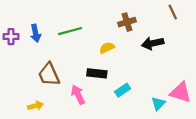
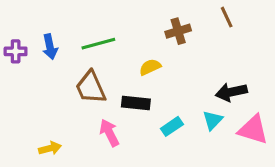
brown line: (173, 12) -> (227, 17), moved
black arrow: (153, 43) -> (231, 92), moved
brown trapezoid: (49, 75) -> (91, 87), moved
cyan triangle: (158, 104) -> (213, 120), moved

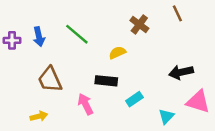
brown cross: (178, 31) -> (139, 24), turned -36
green line: (98, 44) -> (77, 34), turned 55
brown trapezoid: (91, 87) -> (50, 80), moved
cyan triangle: (213, 120) -> (166, 116), moved

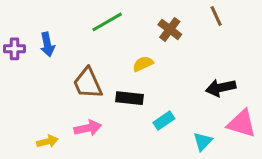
green line: (77, 34) -> (107, 22), moved, turned -70
brown trapezoid: (50, 80) -> (88, 83), moved
pink arrow: (85, 104) -> (88, 128), moved, turned 105

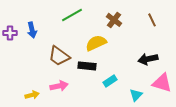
brown line: (216, 16) -> (152, 20), moved
yellow semicircle: (143, 64) -> (96, 43), size x1.5
brown trapezoid: (88, 83) -> (59, 56), turned -30

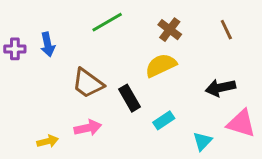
yellow semicircle: (96, 43) -> (161, 65), moved
black rectangle: (87, 66) -> (130, 98), turned 54

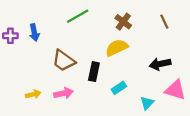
black rectangle: (130, 98) -> (94, 72), turned 42
yellow arrow: (48, 141) -> (33, 94), moved

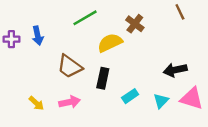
brown line: (164, 22) -> (180, 12), moved
yellow semicircle: (117, 48) -> (110, 43), moved
yellow arrow: (33, 94) -> (36, 103), turned 56
cyan triangle: (147, 103) -> (161, 101), moved

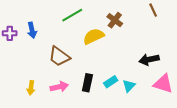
black rectangle: (103, 78) -> (87, 83), moved
cyan triangle: (161, 101) -> (129, 86), moved
yellow arrow: (36, 103) -> (31, 88), turned 56

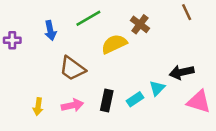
blue arrow: (32, 30) -> (50, 30), moved
cyan triangle: (129, 86) -> (157, 88), moved

